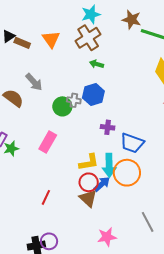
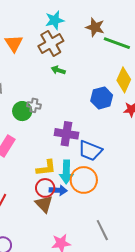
blue hexagon: (93, 94) -> (102, 98), moved
purple cross: (108, 127) -> (66, 134), size x1.6
blue arrow: (102, 184) -> (58, 190), turned 42

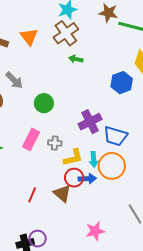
gray cross: (34, 105) -> (55, 143), moved
purple cross: (66, 134) -> (90, 122), turned -30
cyan arrow: (66, 172) -> (94, 160), size x0.7
brown triangle: (44, 204) -> (62, 193), moved

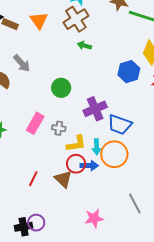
green circle: (44, 103) -> (61, 88), moved

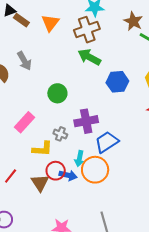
green arrow: (84, 46) -> (89, 57), size x1.6
blue hexagon: (129, 72) -> (117, 82), moved
blue trapezoid: (120, 125) -> (107, 142), turned 115
gray cross: (59, 128) -> (60, 134), moved
yellow L-shape: (76, 144) -> (42, 149), moved

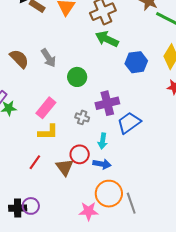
gray arrow: (24, 61) -> (48, 58), moved
yellow L-shape: (42, 149) -> (48, 132), moved
orange circle: (95, 170) -> (109, 194), moved
blue arrow: (68, 175) -> (102, 164), moved

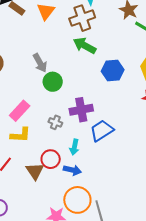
gray arrow: (48, 58) -> (40, 63), moved

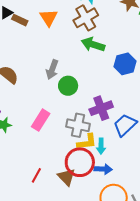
gray arrow: (40, 63) -> (52, 69), turned 60
gray cross: (55, 122) -> (78, 125), size x1.6
yellow L-shape: (20, 135) -> (87, 142), moved
red circle: (51, 159) -> (80, 162), size x1.5

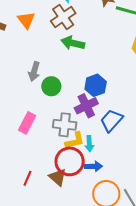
blue hexagon: (125, 64) -> (96, 85), moved

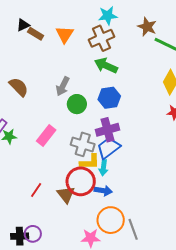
blue hexagon: (96, 85) -> (109, 98), moved
blue trapezoid: (111, 120) -> (109, 148), moved

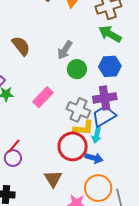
red line: (36, 190) -> (14, 146), moved
brown triangle: (66, 195) -> (53, 179), moved
purple circle: (33, 234) -> (13, 158), moved

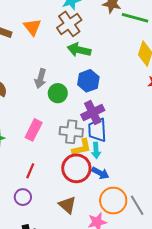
blue trapezoid: (104, 116) -> (97, 130), turned -45
red line: (14, 146) -> (30, 171), moved
blue arrow: (94, 158) -> (100, 173), turned 30

